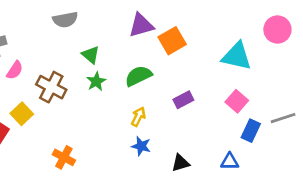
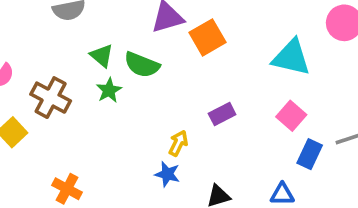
green semicircle: (138, 76) -> (142, 65), moved, turned -132
yellow arrow: (138, 117) -> (178, 143), moved

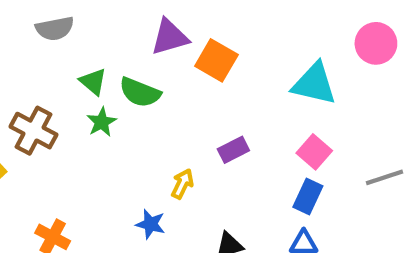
orange square: (207, 37) -> (216, 60), turned -30
blue rectangle: (310, 154) -> (308, 197), moved
blue star: (167, 174) -> (150, 224), moved

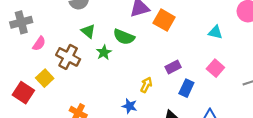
green triangle: (93, 82) -> (88, 31), moved
cyan triangle: (314, 84) -> (215, 32), size x0.6
blue rectangle: (308, 197) -> (186, 88), moved

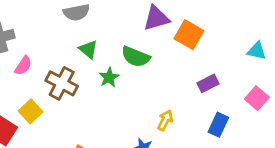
purple rectangle: (173, 67) -> (208, 83), moved

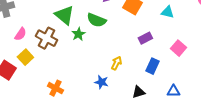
green triangle: (88, 49) -> (64, 15), size x1.5
cyan triangle: (257, 51) -> (167, 12), moved
pink semicircle: (23, 66) -> (20, 34), moved

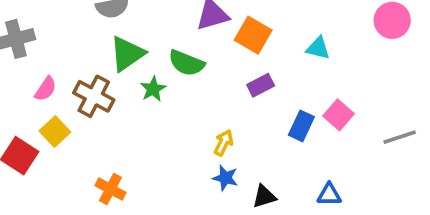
green triangle: (64, 15) -> (127, 54), turned 45
purple rectangle: (145, 38) -> (261, 85), moved
blue rectangle: (152, 66) -> (301, 126), moved
blue star: (101, 82) -> (225, 178), moved

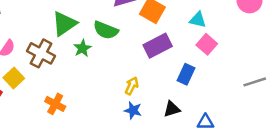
purple rectangle: (261, 85) -> (158, 46), size x1.5
pink square: (338, 115) -> (207, 44), moved
orange cross: (110, 189) -> (55, 104), moved
black triangle: (264, 196) -> (172, 109), moved

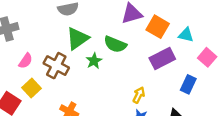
cyan triangle: (198, 20) -> (186, 35), moved

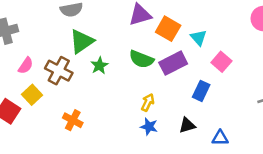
cyan triangle: (186, 35) -> (199, 38), turned 35
green semicircle: (115, 44) -> (141, 59), moved

